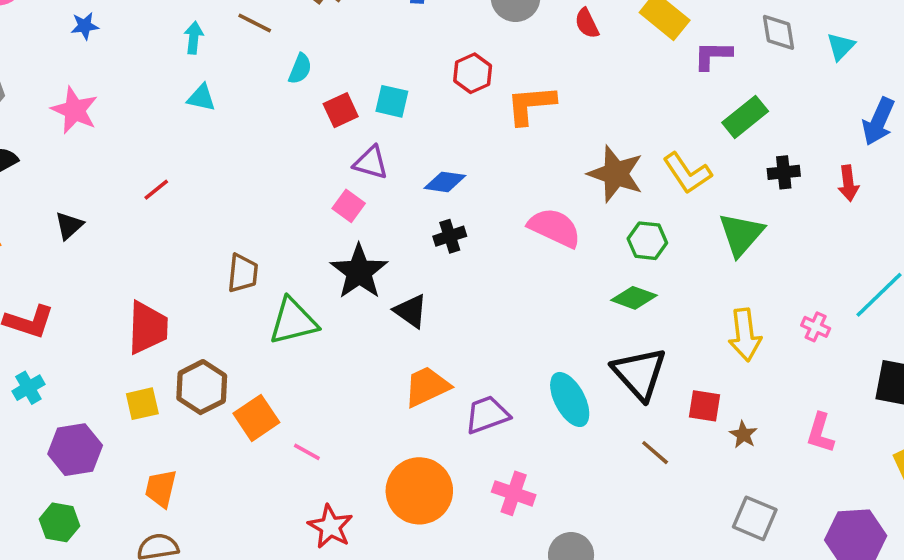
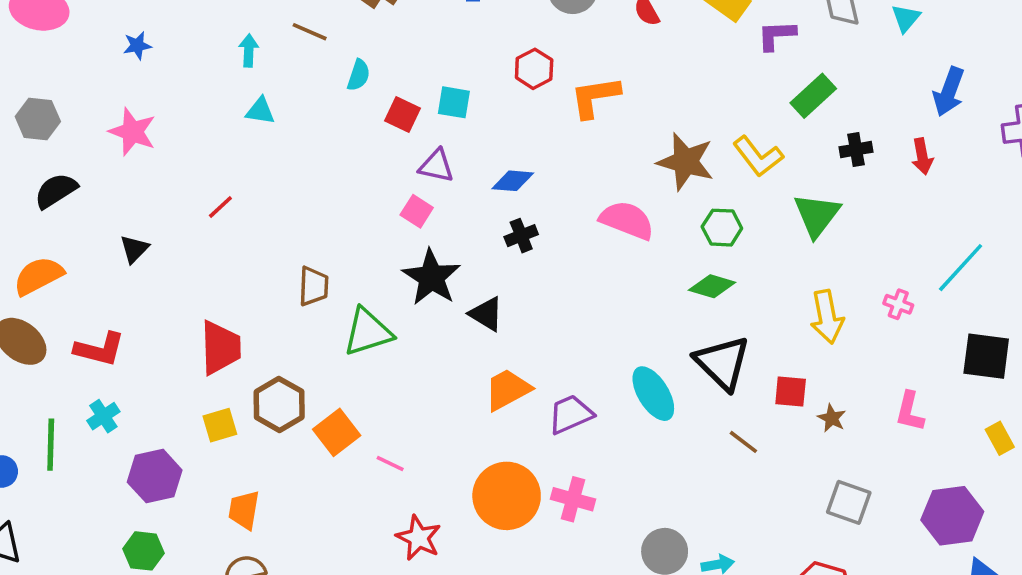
red square: (341, 110) -> (402, 115), turned -36
pink cross: (514, 493) -> (573, 499), moved

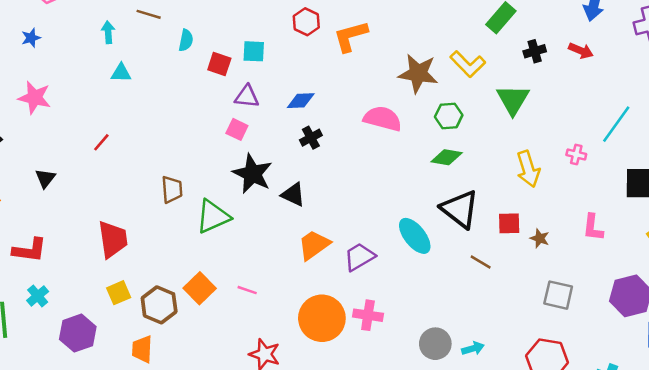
red arrow: (922, 156) -> (581, 51), turned -50
brown hexagon: (279, 404) -> (159, 305), moved
pink line: (390, 463) -> (247, 290), moved

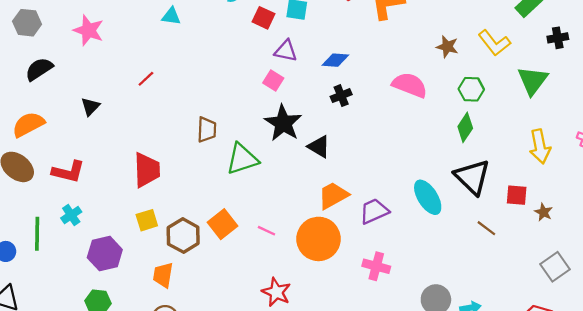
brown star: (418, 73) -> (447, 47), size x0.6
green diamond: (447, 157) -> (465, 127), turned -72
gray square: (558, 295) -> (555, 267), turned 36
orange circle: (322, 318) -> (319, 239), moved

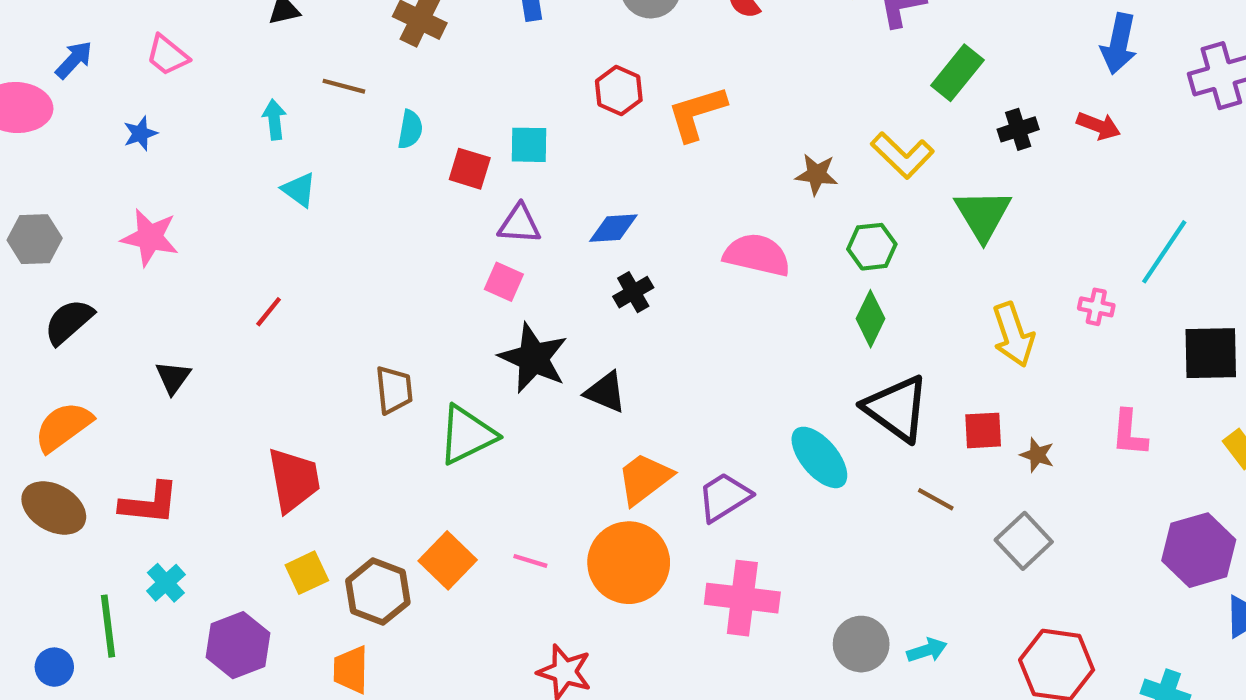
cyan triangle: (171, 16) -> (299, 190), turned 36
pink cross: (376, 266) -> (742, 598), size x1.4
gray square: (555, 267) -> (1024, 541), moved

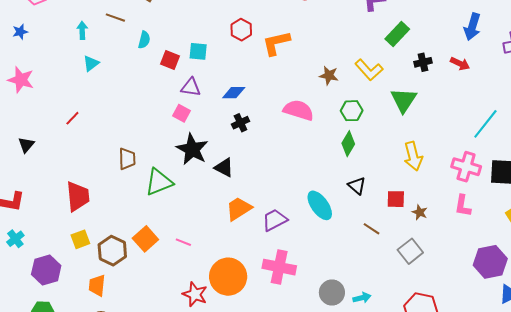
cyan triangle: (299, 190) -> (91, 63), turned 42
pink cross: (1096, 307) -> (466, 167), moved, size x1.8
black triangle: (897, 408) -> (357, 186), size x0.6
orange circle: (629, 563) -> (228, 277), moved

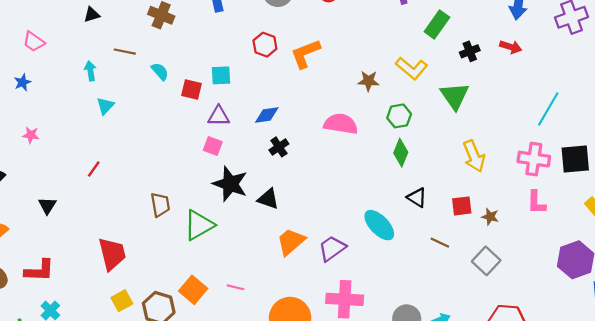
cyan semicircle: (144, 40) -> (160, 71), turned -48
pink star: (21, 80) -> (31, 135), size x0.6

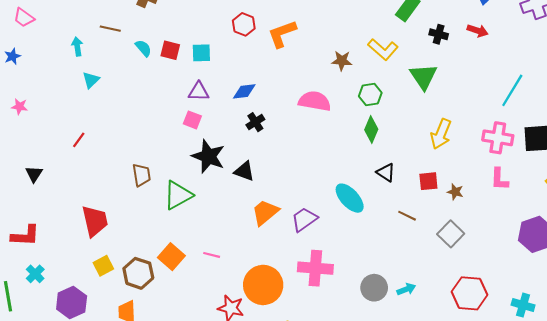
black cross: (470, 51) -> (439, 34), turned 36
red square: (192, 89) -> (170, 50), moved
yellow arrow: (474, 156) -> (441, 134), turned 44

